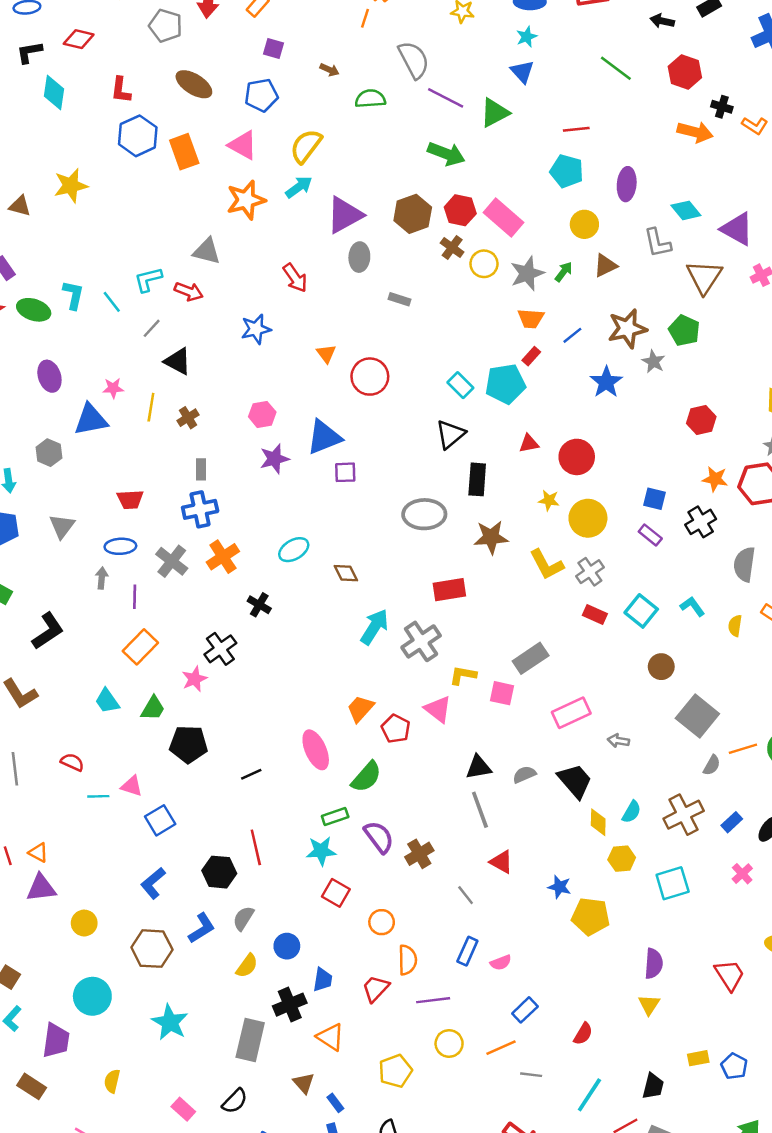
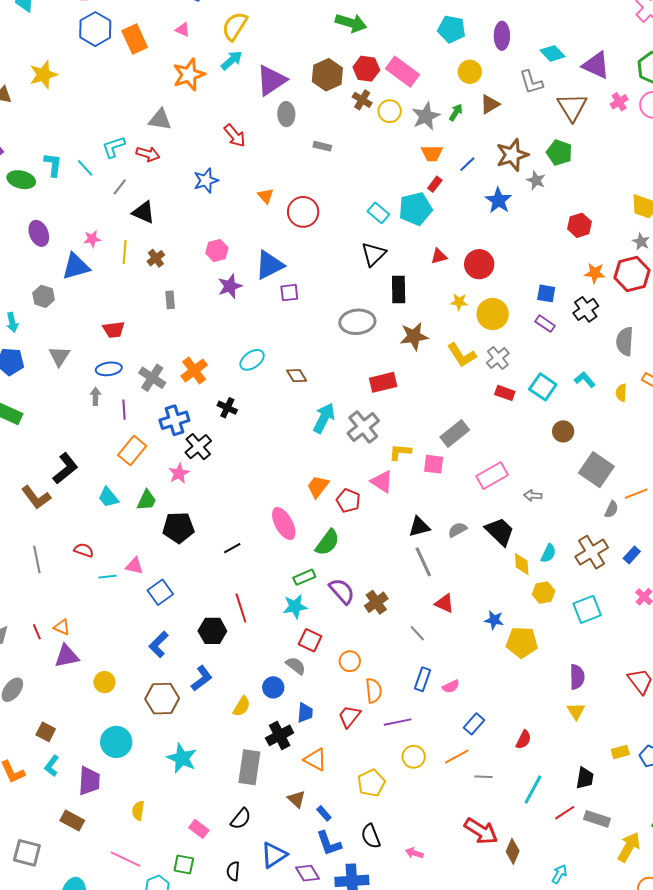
pink triangle: (243, 145) -> (183, 30), size x0.6
blue cross: (200, 509) -> (174, 420), moved
black L-shape: (48, 631) -> (65, 468), moved
gray semicircle: (243, 918) -> (296, 666), moved, turned 100

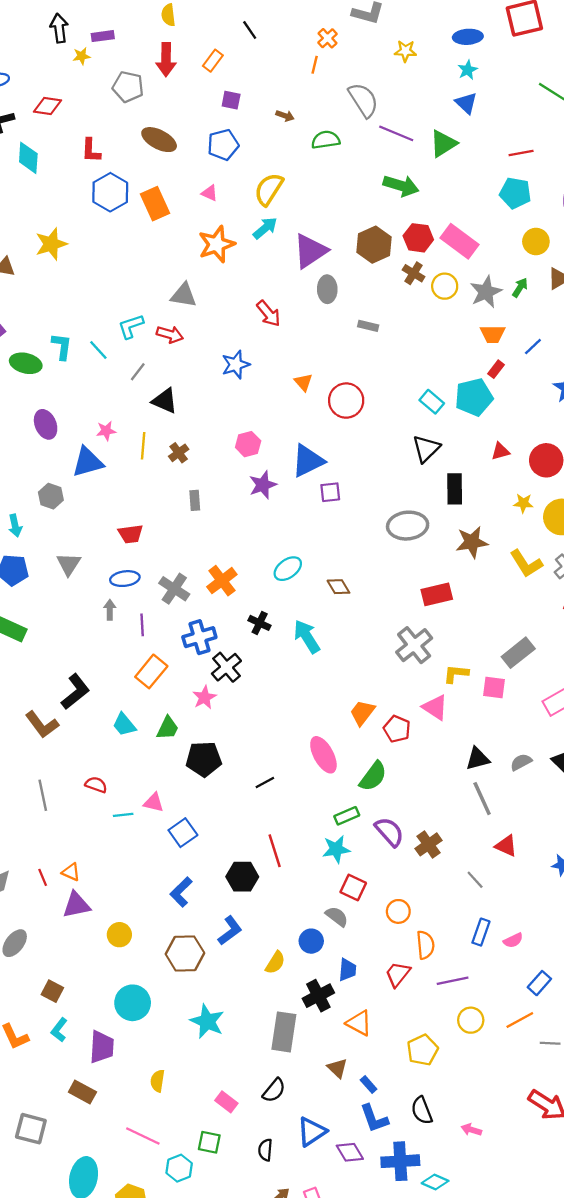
cyan arrow: (324, 418) -> (307, 637), moved, turned -60

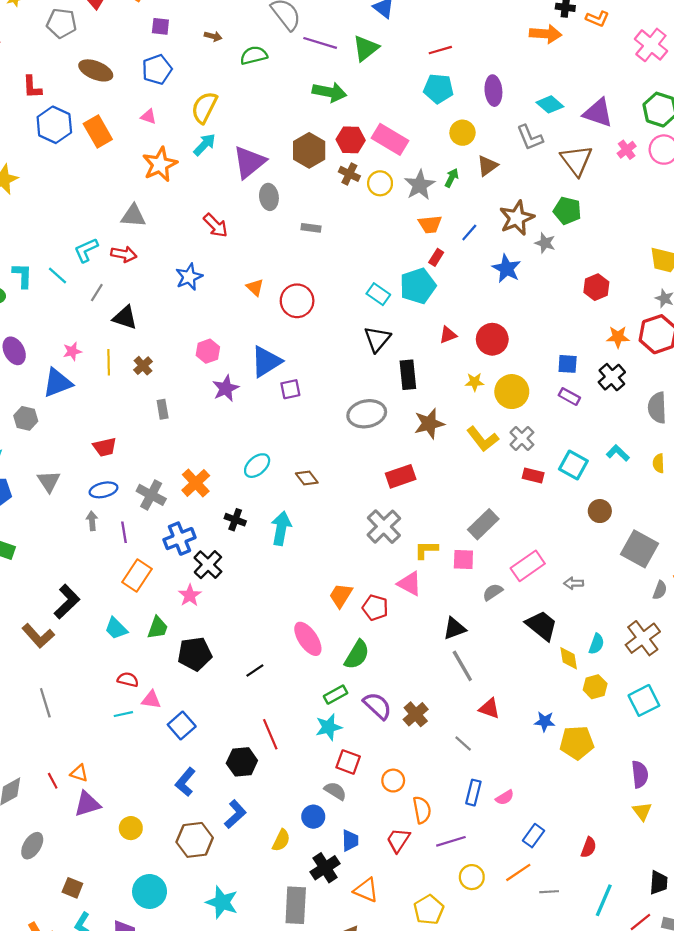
cyan arrow: (307, 637) -> (281, 528), turned 48
gray semicircle: (521, 762) -> (493, 592), moved
red semicircle: (96, 785) -> (128, 680), moved

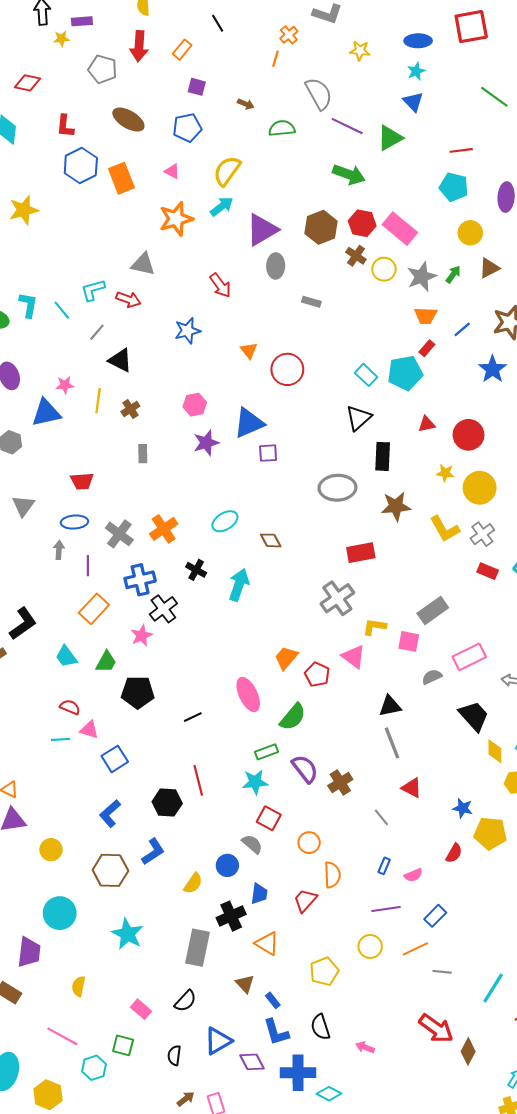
blue rectangle: (473, 793) -> (384, 866), size x0.7
purple line: (451, 841) -> (386, 909), moved
red semicircle: (589, 847) -> (454, 853), moved

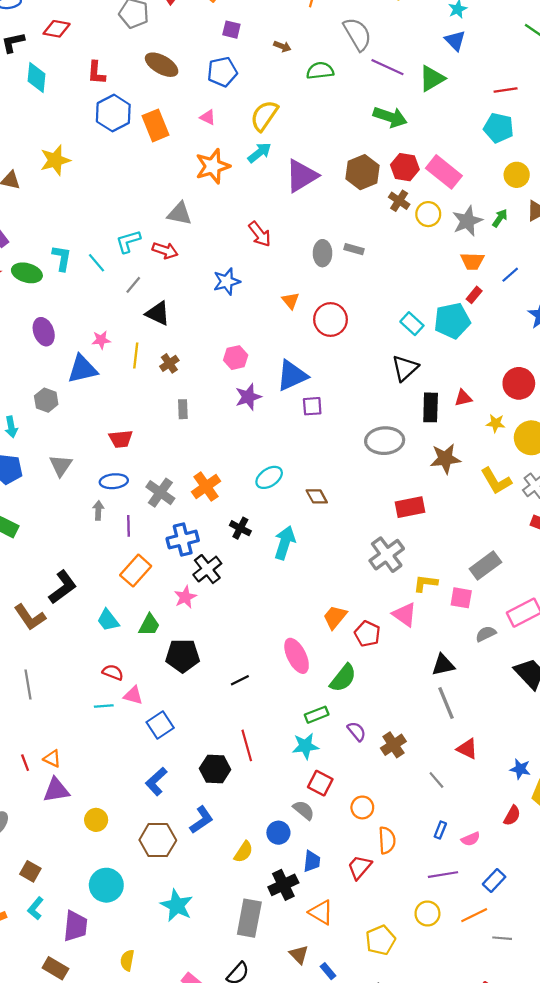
gray ellipse: (276, 266) -> (323, 253), moved
red triangle: (427, 424) -> (463, 398), moved
purple semicircle: (305, 769) -> (357, 731), size x0.7

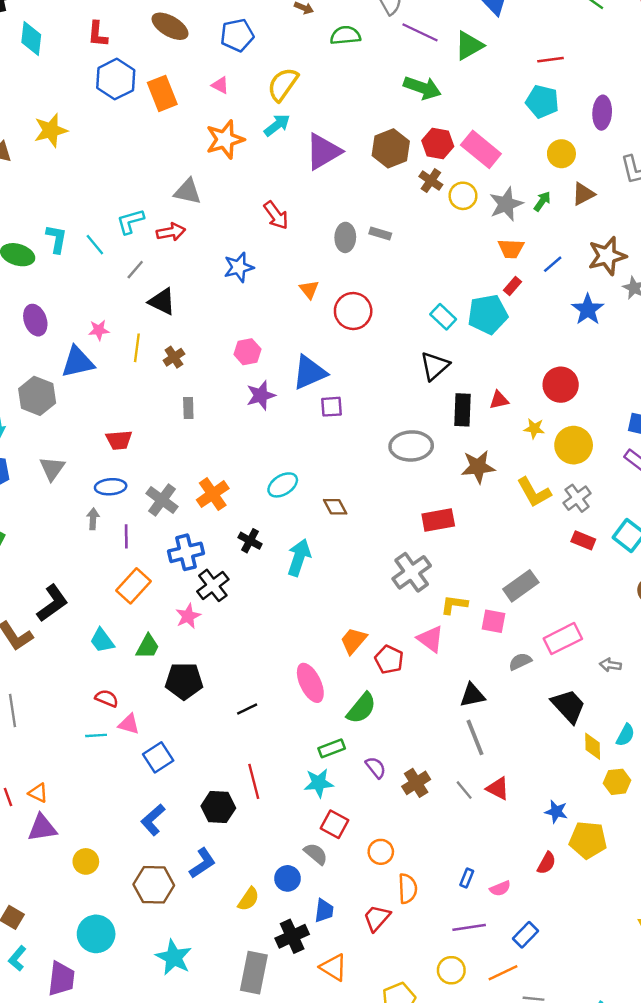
red arrow: (165, 250) -> (171, 232), turned -30
gray hexagon: (46, 400) -> (37, 396), size x1.4
gray line: (436, 780) -> (464, 790), moved

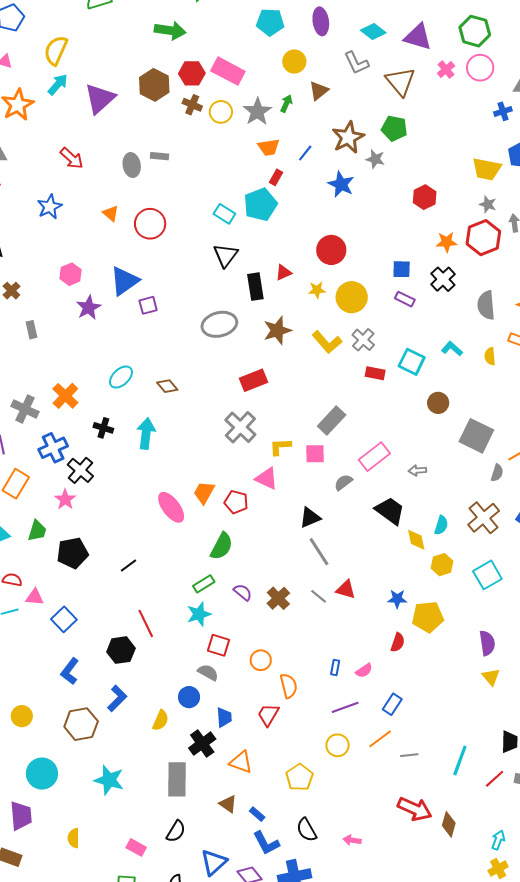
pink ellipse: (310, 683) -> (171, 507), moved

